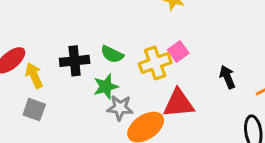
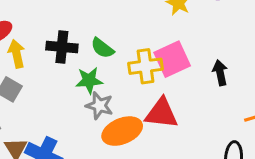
pink square: (178, 52) -> (172, 59), size x1.6
black arrow: (227, 77) -> (220, 73), moved

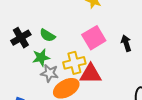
black cross: (62, 47) -> (21, 38), turned -30
yellow cross: (146, 66) -> (74, 63), moved

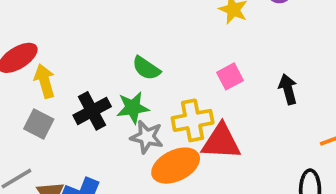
black cross: (21, 38) -> (92, 111), moved
pink square: (94, 38) -> (230, 76), size x0.6

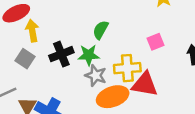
green semicircle: (146, 68) -> (101, 30), turned 78

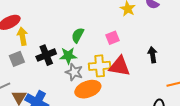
pink square: (156, 42) -> (113, 38), moved
gray square: (25, 59) -> (17, 59), turned 35
red triangle: (145, 84) -> (120, 66), moved

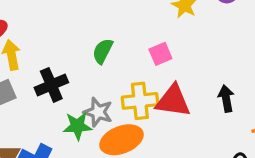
black arrow: (153, 55) -> (226, 98), moved
green star: (68, 56) -> (77, 126), moved

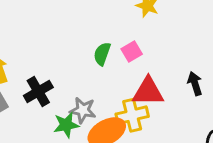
green semicircle: (103, 51) -> (102, 54), moved
yellow cross: (140, 101) -> (132, 115), moved

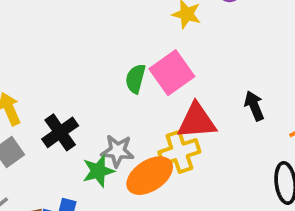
pink square: (132, 51) -> (172, 73), size x1.6

